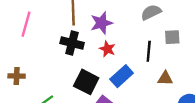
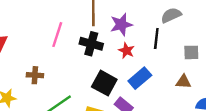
pink line: (26, 24) -> (57, 35), moved
gray square: (172, 37) -> (191, 52), moved
black line: (149, 51) -> (156, 38), moved

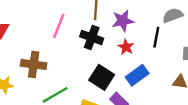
brown cross: (35, 75) -> (34, 64), size x1.5

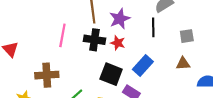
red star: (126, 47) -> (118, 43), moved

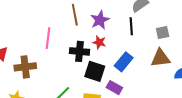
black cross: (95, 40) -> (79, 51), moved
brown triangle: (183, 64) -> (160, 58), size x1.5
brown cross: (47, 75) -> (25, 67), moved

